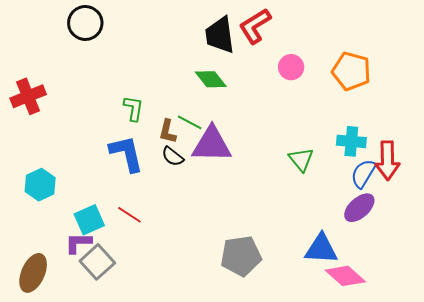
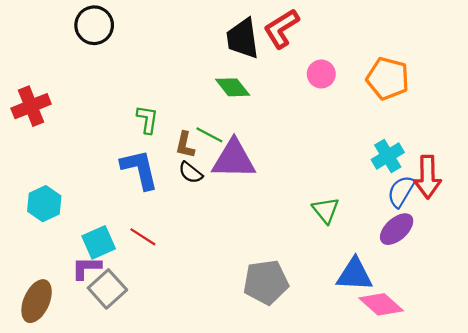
cyan cross: (351, 141) -> (388, 156), turned -36
green triangle: (301, 160) -> (326, 210), moved

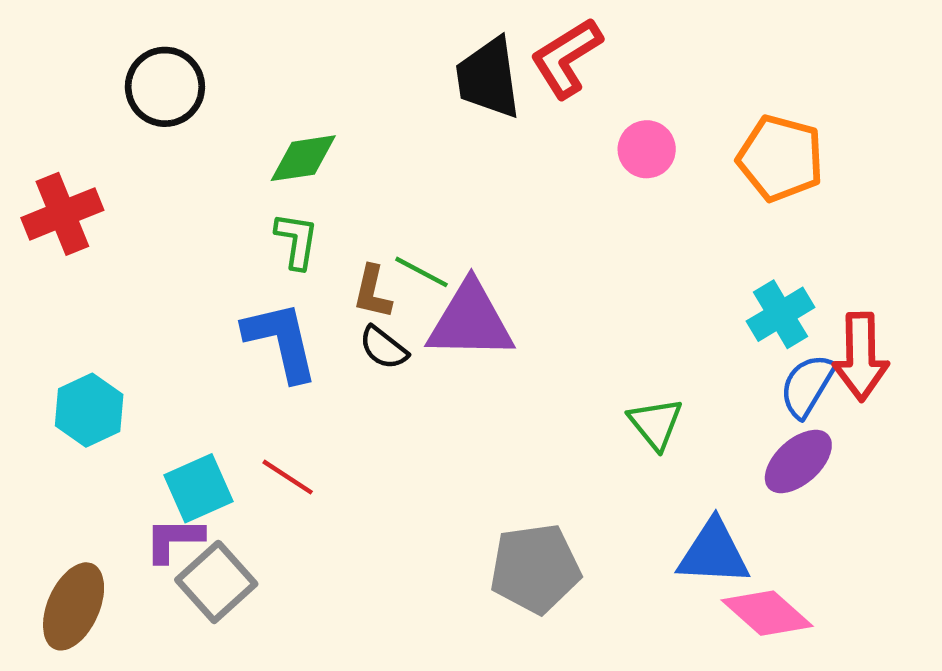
black circle: (94, 25) -> (165, 87), moved
green diamond: (233, 87) -> (303, 158), moved, turned -60

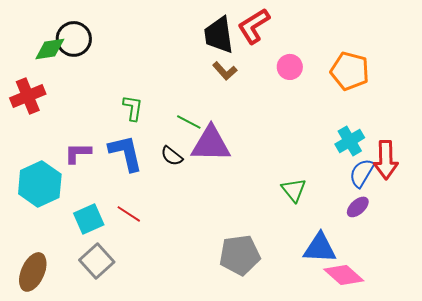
green diamond: (303, 158) -> (50, 49), moved
brown L-shape: (372, 292) -> (225, 71), moved, turned -55
cyan hexagon: (89, 410) -> (40, 184), size x1.4
purple ellipse: (798, 461) -> (358, 207), size x0.7
purple L-shape: (174, 540) -> (78, 153), moved

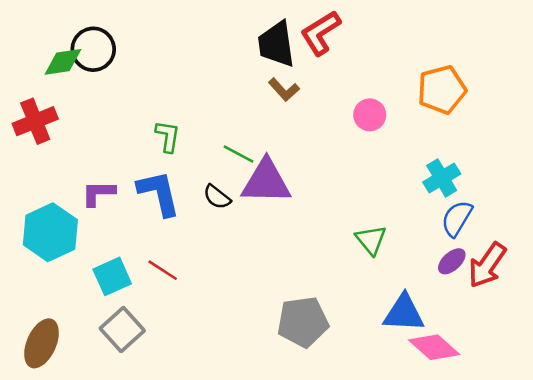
pink circle: (290, 67) -> (370, 115), moved
orange pentagon: (350, 71) -> (442, 90), turned -30
red arrow: (386, 160) -> (487, 265), moved, turned 36

